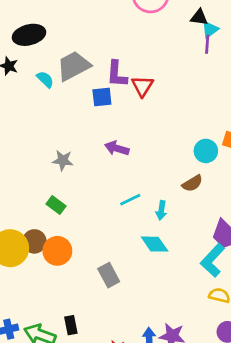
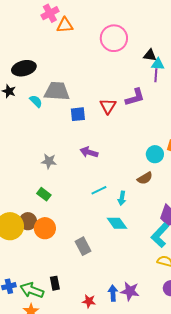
cyan triangle: (210, 29) -> (158, 64), turned 40
gray trapezoid: (74, 66) -> (57, 91), turned 32
purple L-shape: (117, 74) -> (135, 97), moved, turned -110

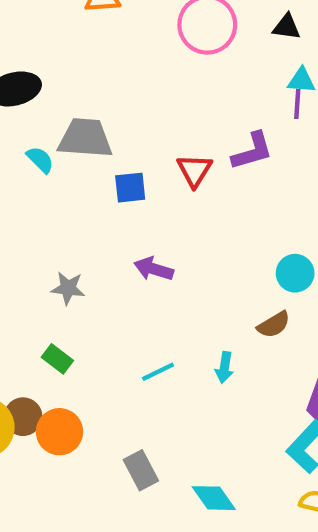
black triangle: (150, 55) -> (287, 27), moved
cyan line: (99, 190) -> (158, 372), moved
cyan diamond: (117, 223) -> (214, 498), moved

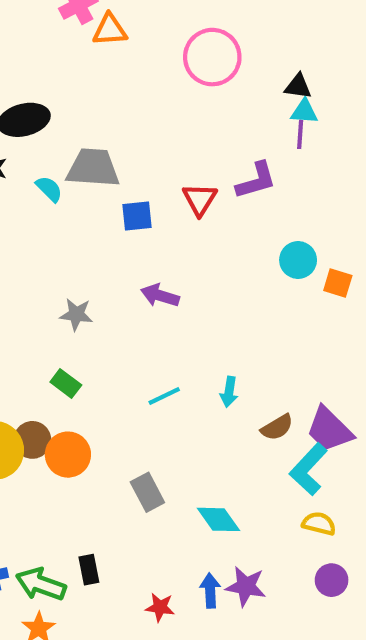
black triangle: (287, 27) -> (298, 86), moved
cyan circle: (295, 273) -> (298, 260), moved
brown semicircle: (274, 325) -> (277, 427), moved

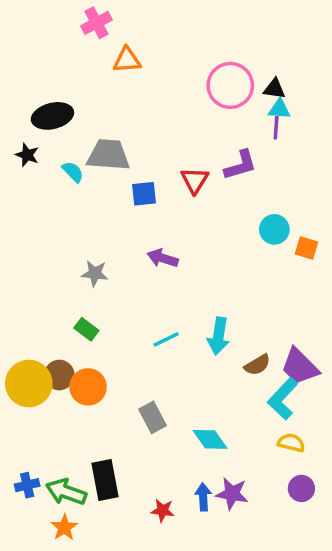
orange triangle: (110, 30) -> (127, 60), moved
pink circle: (212, 57) -> (230, 85), moved
cyan arrow: (229, 392) -> (218, 336), size x1.5
black rectangle: (89, 570) -> (105, 480), size x1.6

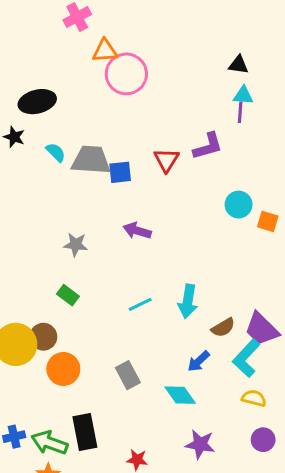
pink circle: (230, 85) -> (126, 74), moved
black triangle: (274, 89) -> (239, 65), moved
gray trapezoid: (108, 155) -> (91, 160), moved
orange circle: (88, 387) -> (63, 369), moved
blue arrow: (203, 497) -> (199, 361), moved, turned -130

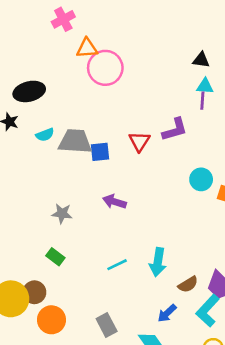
cyan semicircle: (56, 152) -> (45, 135), turned 114

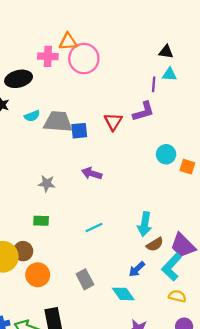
pink cross: (63, 19) -> (48, 56), moved, turned 30
purple line: (202, 101) -> (154, 84), moved
green rectangle: (55, 257) -> (41, 221), turned -35
cyan arrow: (158, 262) -> (145, 224), moved

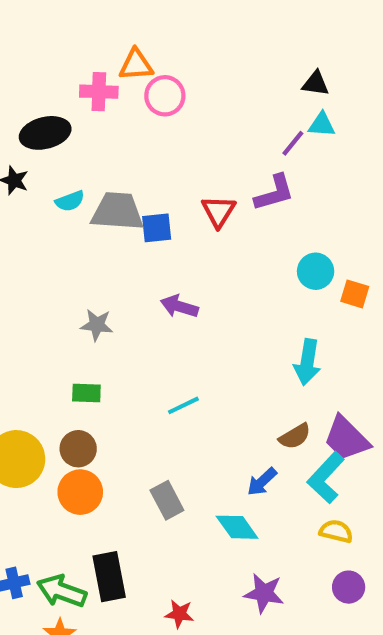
pink circle: (84, 59) -> (165, 96), size x0.7
purple line: (154, 84) -> (293, 143), turned 35
cyan arrow: (145, 224) -> (307, 362), moved
brown circle: (23, 251) -> (78, 449), moved

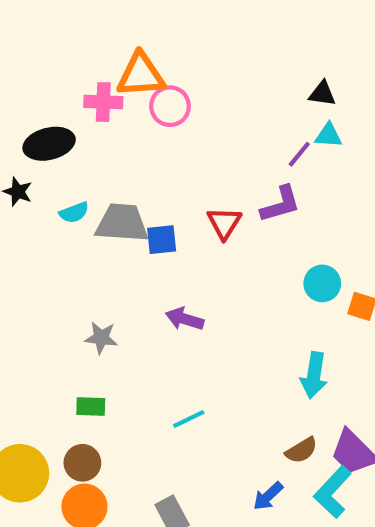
orange triangle: (136, 65) -> (141, 75), size x1.4

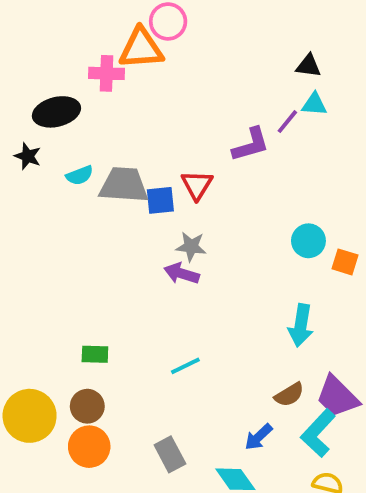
pink circle: (170, 106) -> (168, 21), moved
purple L-shape: (281, 204) -> (251, 145), moved
red triangle: (224, 223) -> (197, 185), moved
gray star: (101, 338) -> (191, 247), moved

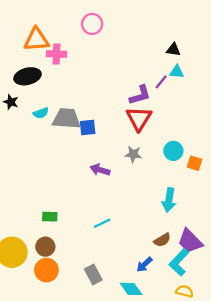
orange triangle: (141, 48) -> (36, 40), moved
red triangle: (197, 185) -> (139, 119), moved, size x1.4
gray star: (191, 247) -> (133, 154), moved

